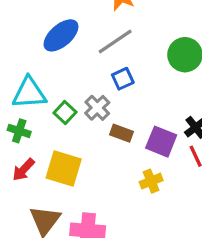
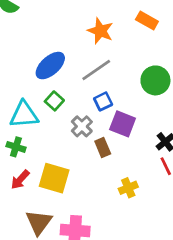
green square: (65, 113) -> (54, 101), moved
brown rectangle: (122, 133) -> (103, 148), turned 48
purple square: (161, 142) -> (123, 124), moved

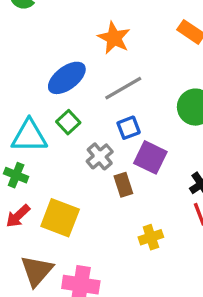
orange star: (100, 31) -> (114, 38), moved

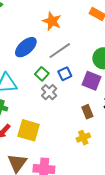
green square: (68, 122) -> (42, 74), moved
purple square: (150, 157) -> (92, 81), moved
brown rectangle: (123, 185) -> (87, 112), moved

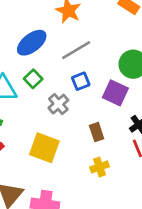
green square: (42, 74) -> (33, 79), moved
brown rectangle: (87, 112) -> (97, 132), moved
yellow square: (29, 130) -> (44, 148), moved

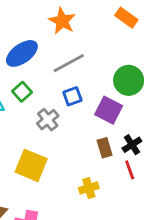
brown rectangle: (97, 132) -> (105, 148), moved

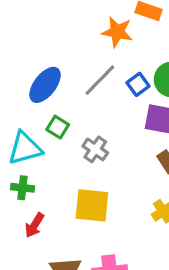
orange star: (62, 21) -> (117, 32), moved
blue square: (72, 96) -> (138, 84), moved

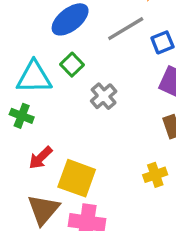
yellow square: (92, 205) -> (77, 178), moved
red arrow: (34, 225) -> (41, 158), moved

